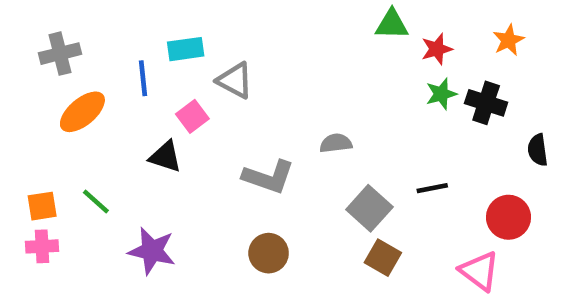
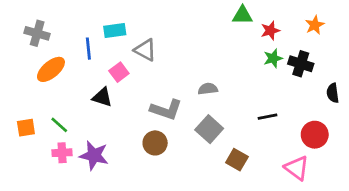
gray cross: (60, 54) -> (37, 33), turned 30
gray square: (369, 208) -> (209, 129), moved
pink cross: (42, 246) -> (62, 153), moved
brown circle: (269, 253) -> (155, 143), moved

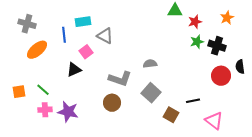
black triangle: (102, 97) -> (74, 70), turned -42
black line: (268, 117) -> (193, 101), moved
red circle: (315, 135) -> (221, 76), moved

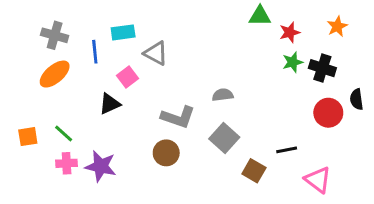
gray cross: (27, 24) -> (55, 35), moved

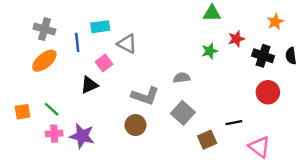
red star: (290, 32) -> (236, 39), moved
green star: (293, 62) -> (210, 51), moved
black semicircle: (357, 99) -> (291, 56), moved
brown square: (254, 171) -> (207, 140), turned 36

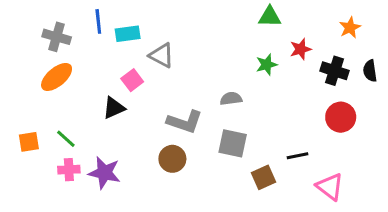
blue line: (77, 42) -> (98, 21), moved
gray square: (183, 113) -> (233, 143), turned -30

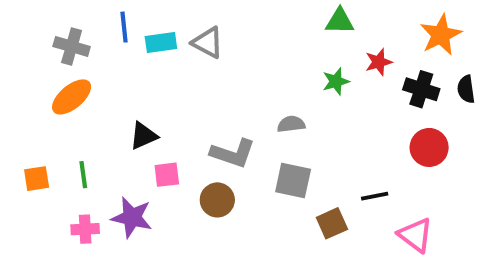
orange star: (350, 28) -> (441, 35), size x1.5
gray triangle: (162, 55) -> (208, 43), moved
pink square: (132, 80) -> (167, 175), moved, turned 30
green line: (66, 139) -> (83, 175), turned 40
pink cross: (69, 170) -> (85, 229), moved

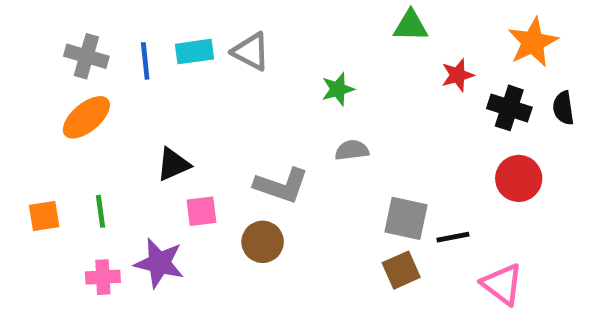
blue line: (124, 27) -> (145, 61), moved
green star: (336, 81) -> (338, 89), moved
gray square: (293, 181) -> (406, 218), moved

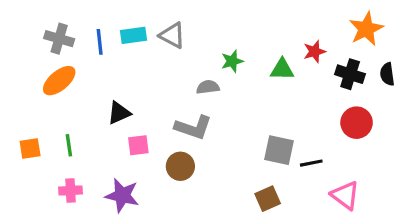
green triangle: (411, 26) -> (282, 69), moved
gray semicircle: (352, 150) -> (208, 87), moved
purple star: (159, 263) -> (122, 195), moved
brown square: (401, 270) -> (268, 199), moved

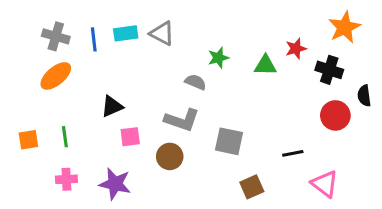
black semicircle: (387, 74) -> (364, 96), moved
gray semicircle: (208, 87) -> (196, 82), turned 30
gray square: (279, 150) -> (229, 141), moved

